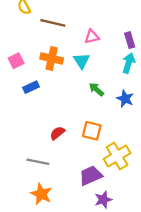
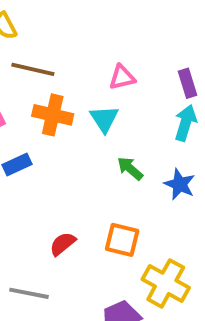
brown line: (53, 23) -> (33, 69), moved
yellow cross: (117, 156) -> (166, 283), turned -30

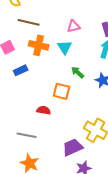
orange square: (122, 240) -> (62, 91), moved
red semicircle: (63, 244) -> (44, 110), turned 48

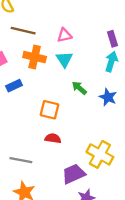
pink triangle: (74, 26) -> (64, 35), moved
orange square: (62, 91) -> (49, 110), moved
red semicircle: (44, 110) -> (53, 138), moved

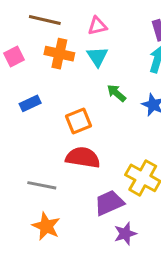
blue rectangle: (14, 86) -> (30, 103), moved
orange square: (49, 110) -> (78, 121), turned -36
red semicircle: (53, 138) -> (83, 157), size x1.6

